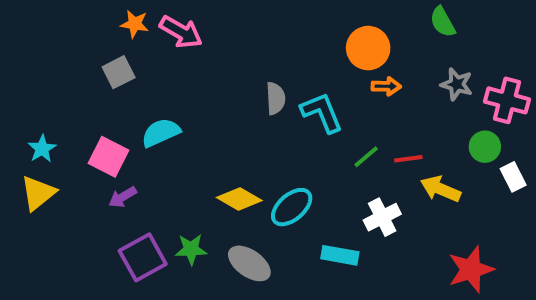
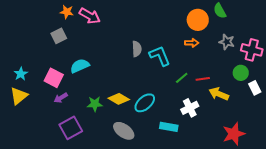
orange circle: (368, 48) -> (198, 20), moved
green star: (191, 249) -> (95, 104), moved

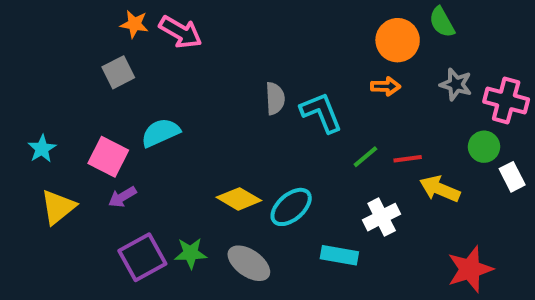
yellow triangle: (19, 96) -> (58, 207), moved
green star: (95, 104) -> (191, 253), moved

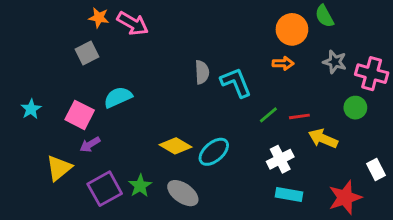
white rectangle: (512, 177) -> (376, 170), moved
yellow triangle: (58, 207) -> (59, 168), moved
green star: (191, 253) -> (140, 186), turned -30
cyan rectangle: (339, 255) -> (289, 195), moved

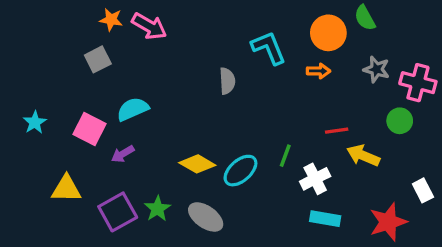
cyan L-shape: (236, 82) -> (269, 48), moved
green line: (268, 115) -> (285, 156), moved, turned -30
purple arrow: (90, 144) -> (123, 154), moved
yellow triangle: (59, 168) -> (66, 189), turned 40

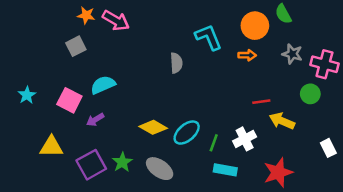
green line: (285, 156) -> (214, 143), moved
cyan rectangle: (325, 219) -> (225, 170), moved
red star: (388, 222) -> (278, 172), moved

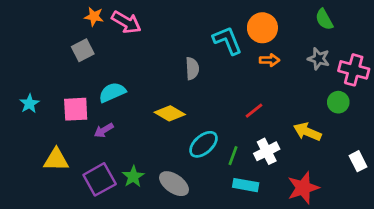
green semicircle: (283, 14) -> (324, 19), moved
orange circle: (255, 26) -> (262, 28), moved
pink square: (69, 100) -> (76, 109), turned -30
red line: (261, 102) -> (254, 111), moved, turned -30
yellow diamond: (153, 127) -> (170, 113), moved

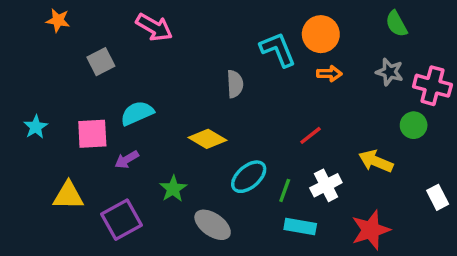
orange star: (94, 17) -> (58, 20), moved
green star: (133, 177) -> (173, 189), moved

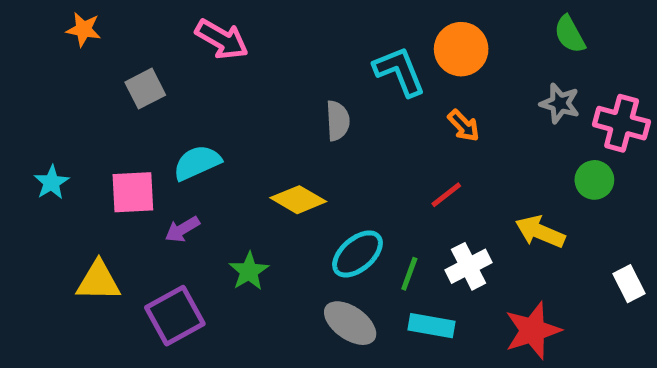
orange arrow: (329, 74) -> (464, 126), moved, turned 45
gray ellipse: (213, 225) -> (350, 323), moved

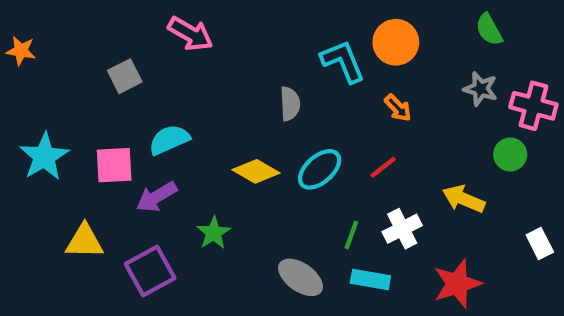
orange star: (84, 29) -> (21, 51), moved
cyan star: (51, 182) -> (44, 157), size x1.6
purple arrow: (182, 229) -> (156, 197), size x1.4
cyan ellipse: (357, 254) -> (320, 169), moved

